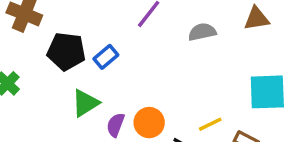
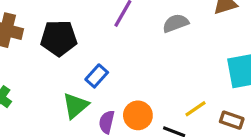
black pentagon: (66, 51) -> (59, 38), moved
blue rectangle: (106, 57) -> (97, 76), moved

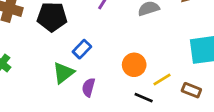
orange circle: (138, 115) -> (134, 65), moved

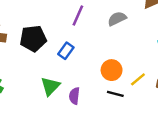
blue rectangle: (82, 49) -> (66, 51), moved
black line: (144, 98) -> (115, 94), moved

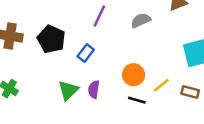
black pentagon: (33, 39) -> (51, 39), turned 30
purple semicircle: (74, 96) -> (94, 89), moved

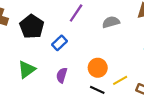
green triangle: (68, 90) -> (27, 69), moved

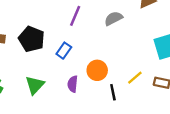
orange circle: (98, 68) -> (97, 70), moved
black line: (97, 90) -> (113, 92), turned 64

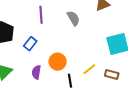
purple line: (75, 16) -> (41, 15), turned -30
gray semicircle: (113, 18) -> (73, 18), turned 84

